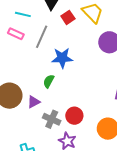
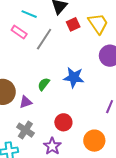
blue star: (62, 58) -> (74, 77), moved
gray cross: (52, 119) -> (25, 130), moved

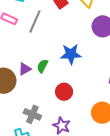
purple triangle: (26, 102) -> (25, 69), moved
red circle: (63, 122) -> (64, 92), moved

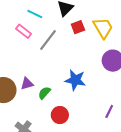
green semicircle: (42, 66) -> (44, 93), moved

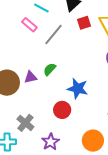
blue star: (75, 80) -> (78, 89), moved
green semicircle: (44, 93) -> (50, 69), moved

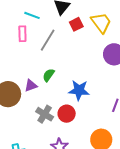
pink rectangle: (29, 25) -> (22, 34), turned 56
gray cross: (25, 123) -> (45, 114), moved

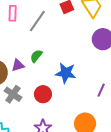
gray cross: (45, 114) -> (13, 94), moved
red circle: (67, 114) -> (43, 94), moved

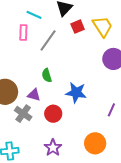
green semicircle: (36, 56) -> (47, 75), turned -56
purple triangle: (18, 65) -> (34, 95), moved, turned 32

